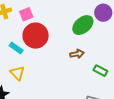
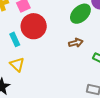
cyan rectangle: (16, 48) -> (15, 39), turned 32

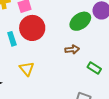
yellow triangle: (17, 64) -> (27, 69), moved

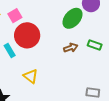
green rectangle: (94, 68) -> (95, 45), moved

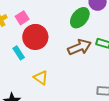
brown arrow: (71, 48) -> (79, 47), size x1.6

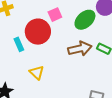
pink square: (22, 18) -> (55, 15), moved

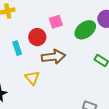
red circle: (38, 32) -> (37, 37), size x0.7
brown arrow: (80, 49) -> (53, 57), moved

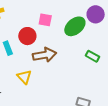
pink square: (56, 22) -> (45, 20), turned 32

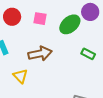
red circle: (27, 36) -> (12, 17), moved

